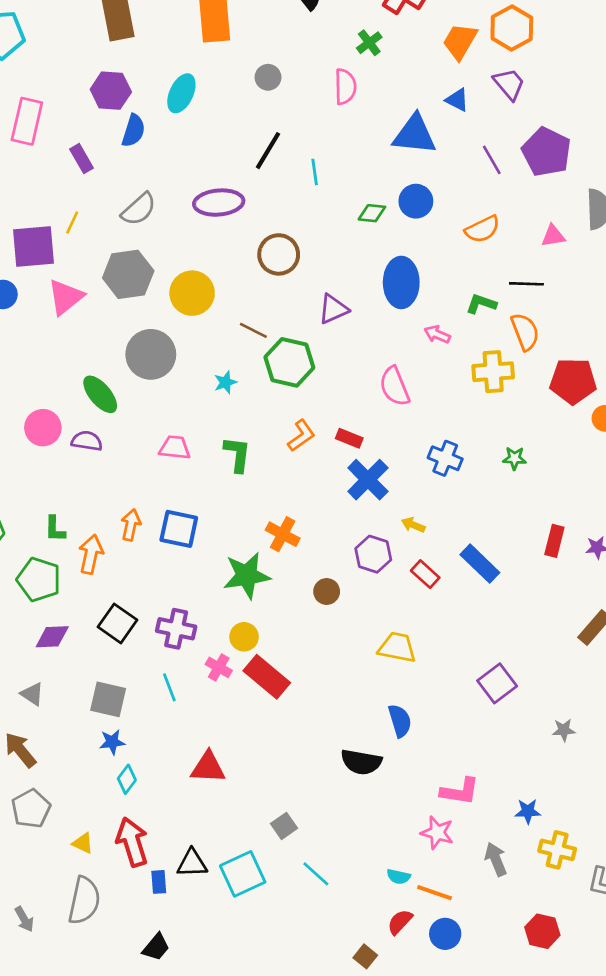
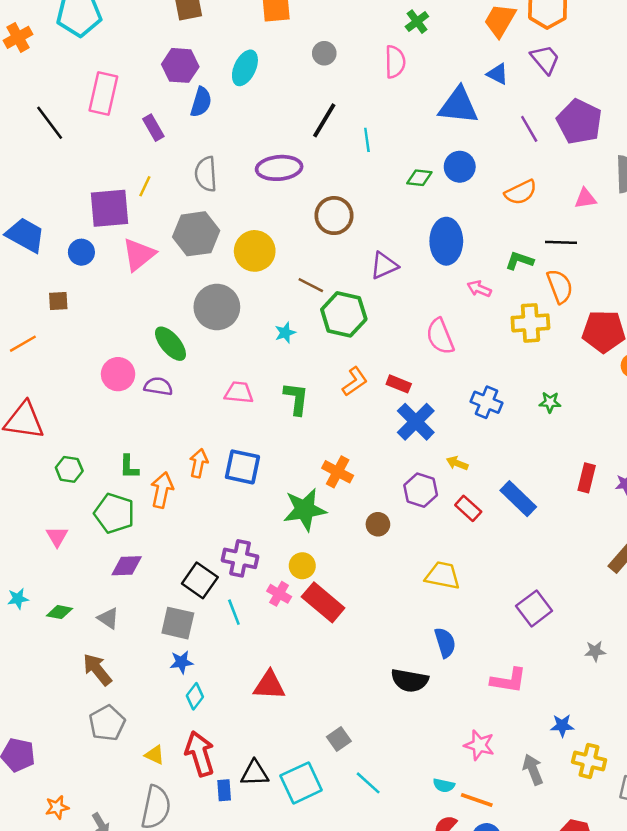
gray semicircle: (139, 209) -> (206, 174), turned 128
black square: (117, 623) -> (200, 580), moved
pink L-shape: (460, 791) -> (508, 680), moved

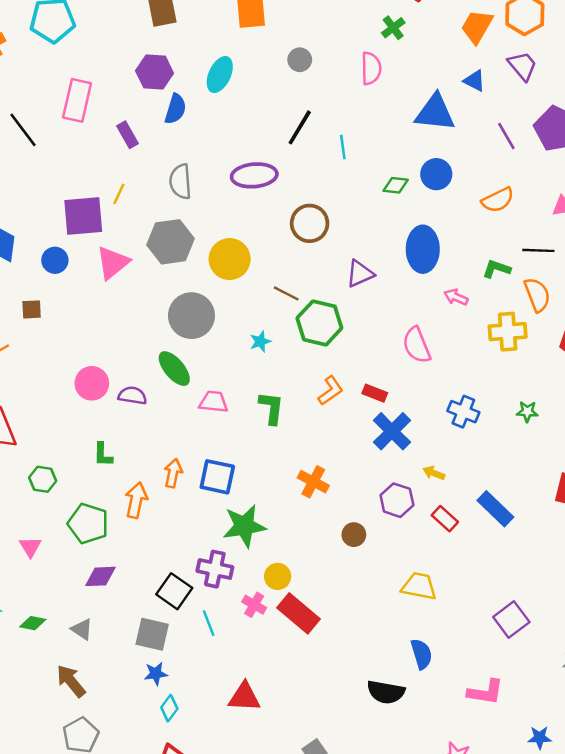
green ellipse: (170, 344) -> (174, 369), moved
green L-shape: (129, 467) -> (103, 455), moved
green star: (305, 510) -> (244, 526), moved

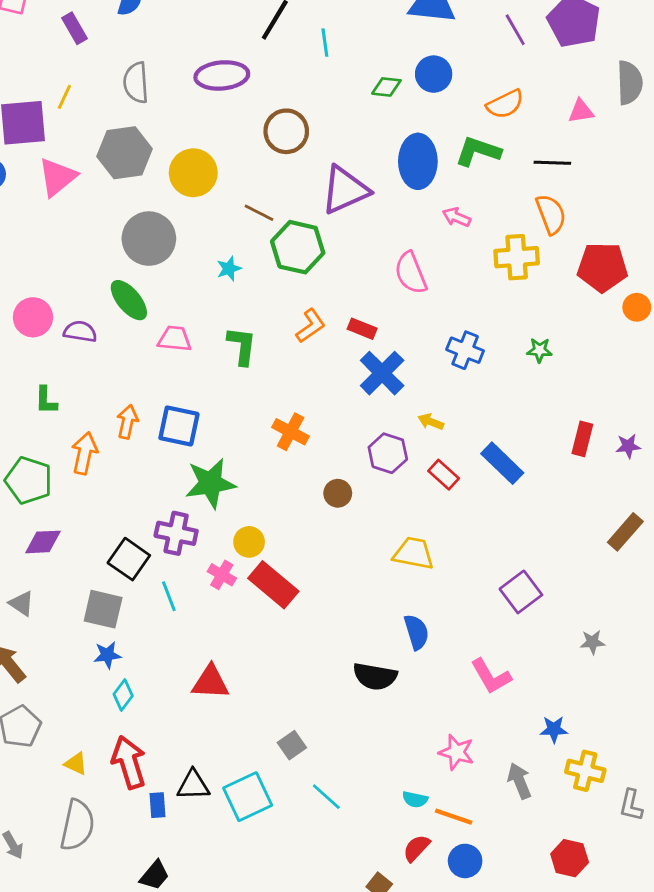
green L-shape: (497, 269) -> (478, 151), moved, size x1.4
purple triangle: (360, 274) -> (345, 190), size x1.5
pink L-shape: (485, 692) -> (491, 676), turned 51

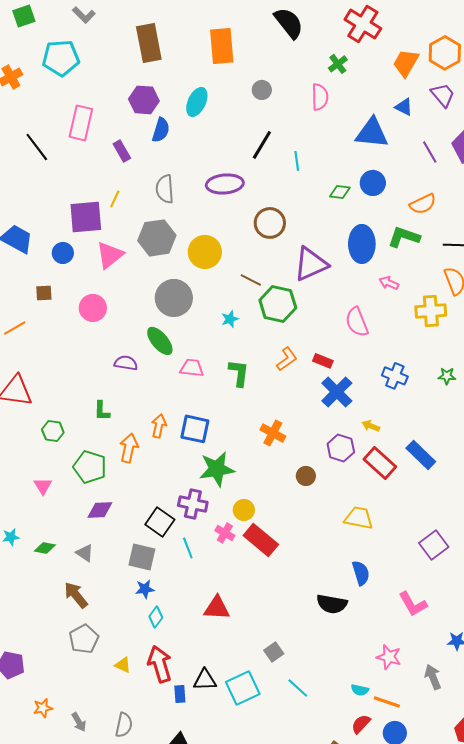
pink circle: (33, 317) -> (93, 308), moved
red rectangle: (444, 475) -> (380, 463), size x1.5
gray semicircle: (77, 825) -> (124, 725), moved, size x0.7

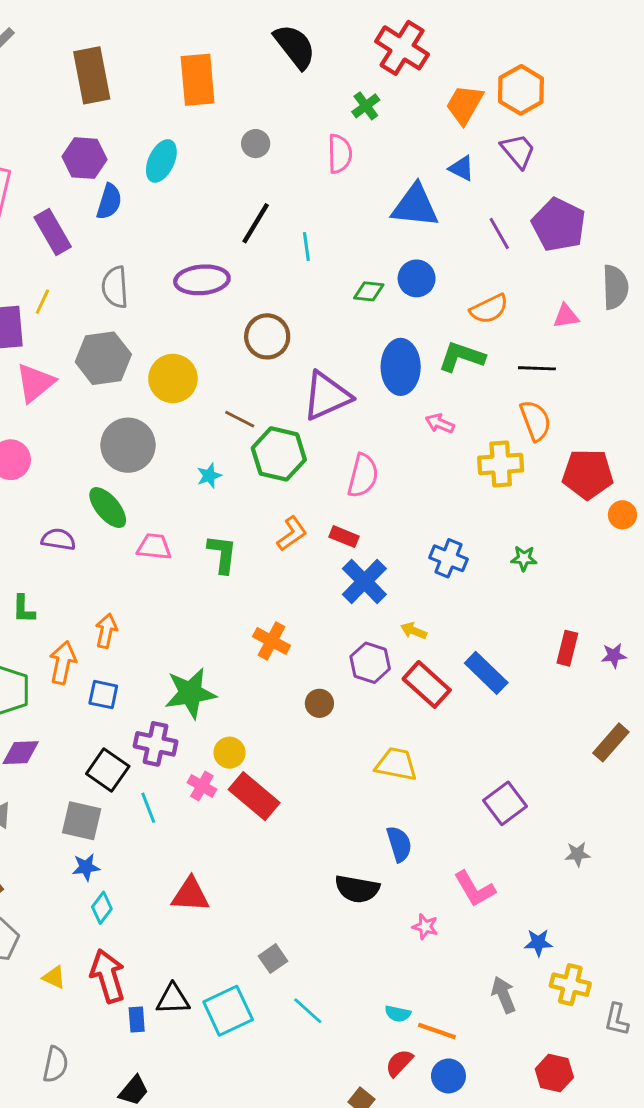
purple rectangle: (122, 151) -> (53, 232), size x1.4
pink semicircle: (357, 322) -> (363, 476), moved, turned -144
blue square: (195, 429) -> (103, 695), moved, size x0.7
pink star: (389, 657) -> (425, 927), moved, size x0.7

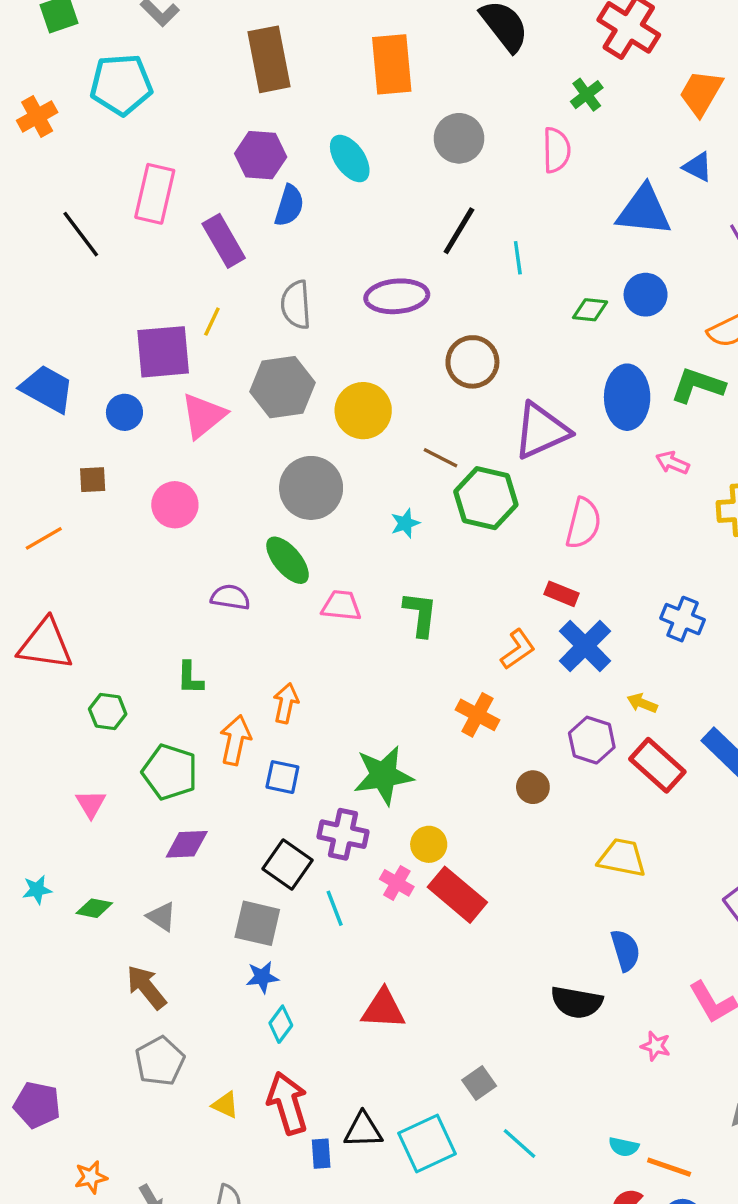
gray circle: (256, 144) -> (459, 138), size x1.5
cyan ellipse: (161, 161) -> (350, 158), turned -60
orange L-shape: (292, 534) -> (518, 649), moved

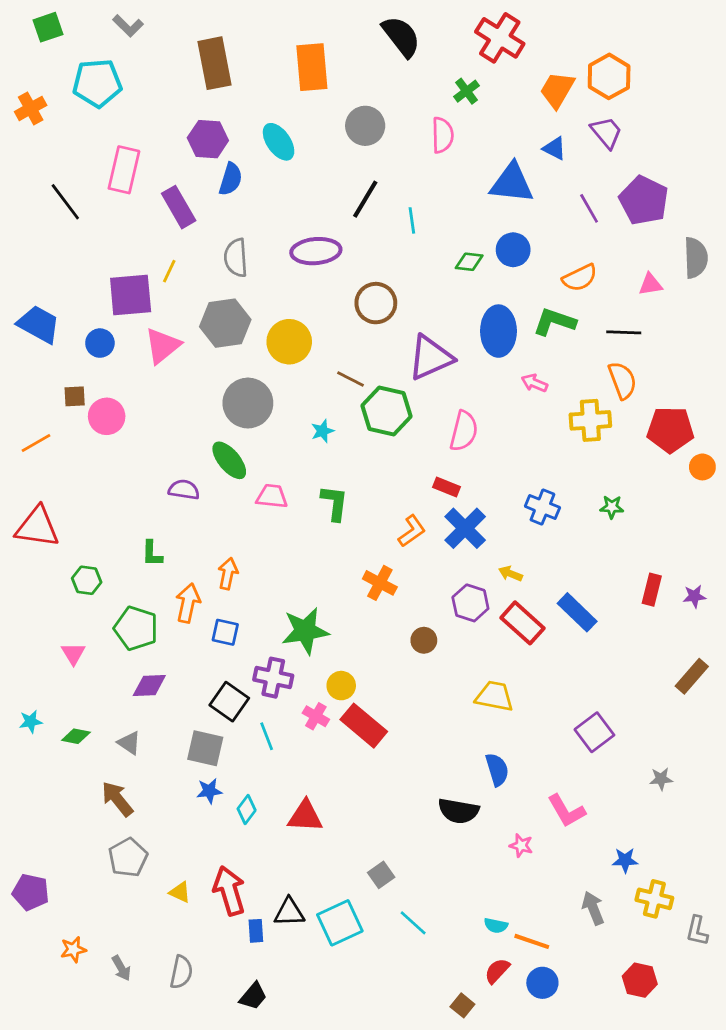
pink circle: (175, 505) -> (107, 416), moved
cyan diamond: (281, 1024) -> (247, 810), moved

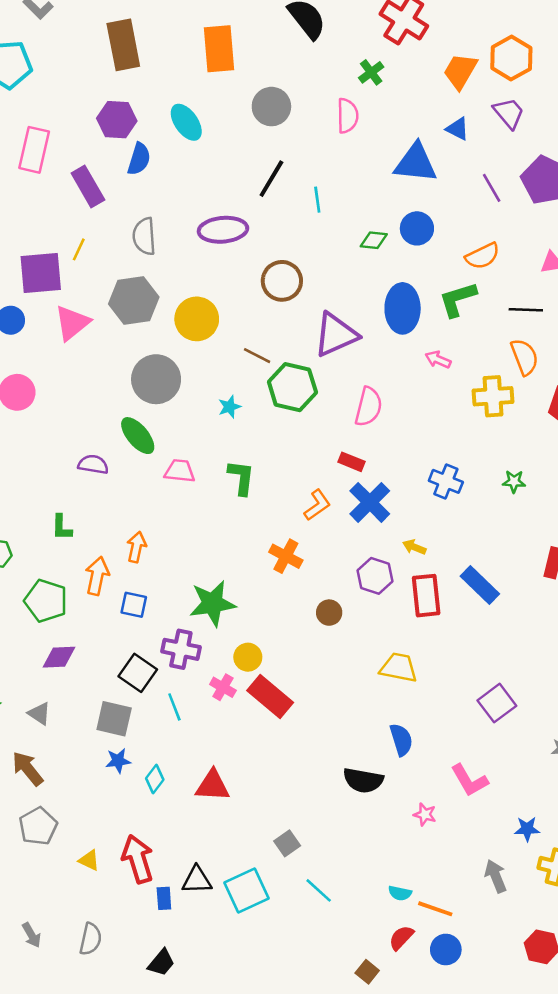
green L-shape: (554, 322) -> (458, 299), turned -36
red rectangle: (522, 623) -> (426, 596), turned 42

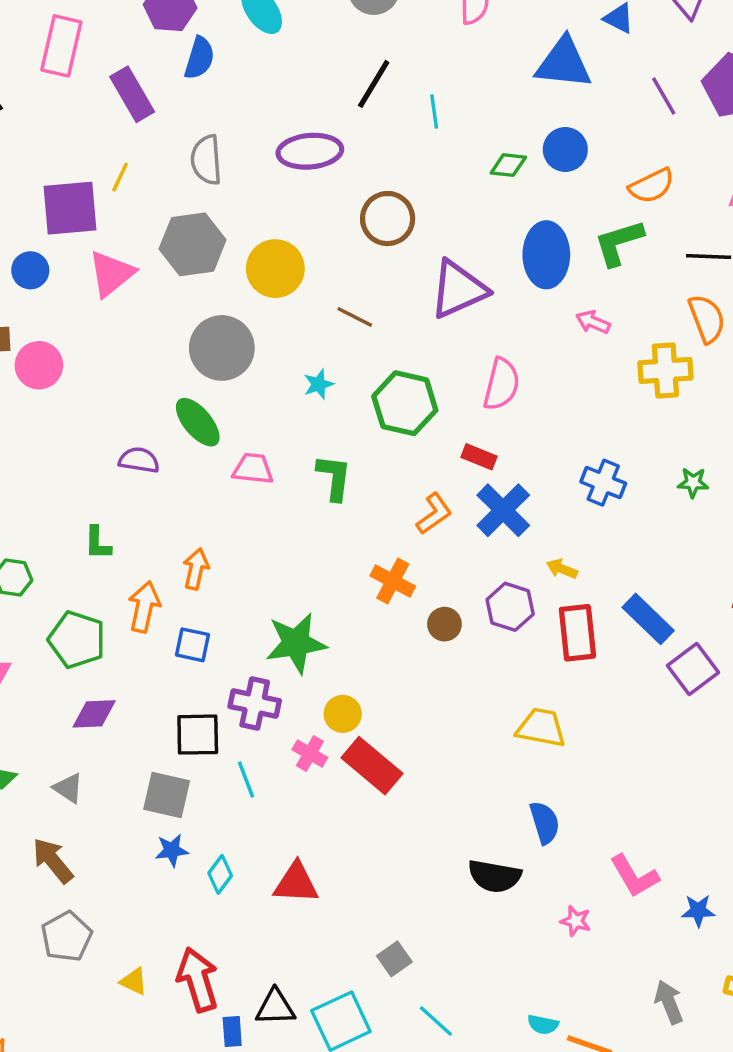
green hexagon: (292, 387) -> (405, 403), moved
brown circle: (329, 613) -> (444, 624), moved
black square: (138, 673) -> (198, 735), turned -36
purple square: (497, 703) -> (693, 669), moved
blue star: (527, 829) -> (698, 911), moved

